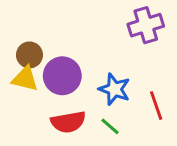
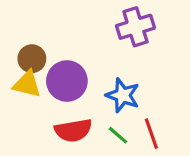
purple cross: (146, 25) -> (135, 27), moved
red line: (156, 106) -> (151, 134), moved

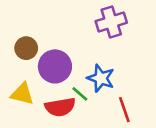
yellow triangle: (27, 84) -> (22, 94), moved
green line: (118, 135) -> (80, 94), moved

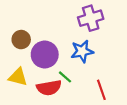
blue star: (101, 78) -> (82, 51), moved, turned -30

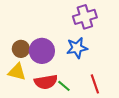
brown circle: (21, 40) -> (21, 49), moved
green line: (65, 77) -> (64, 86), moved

